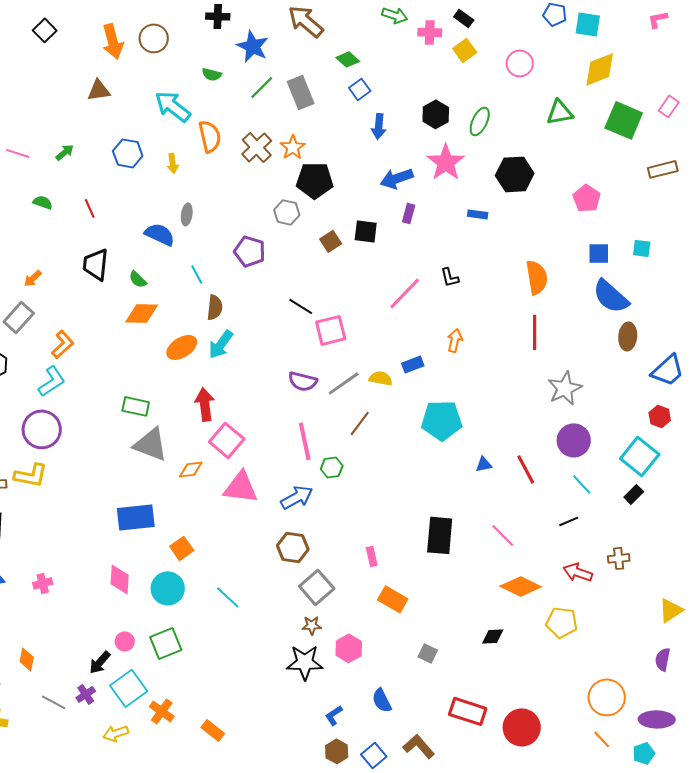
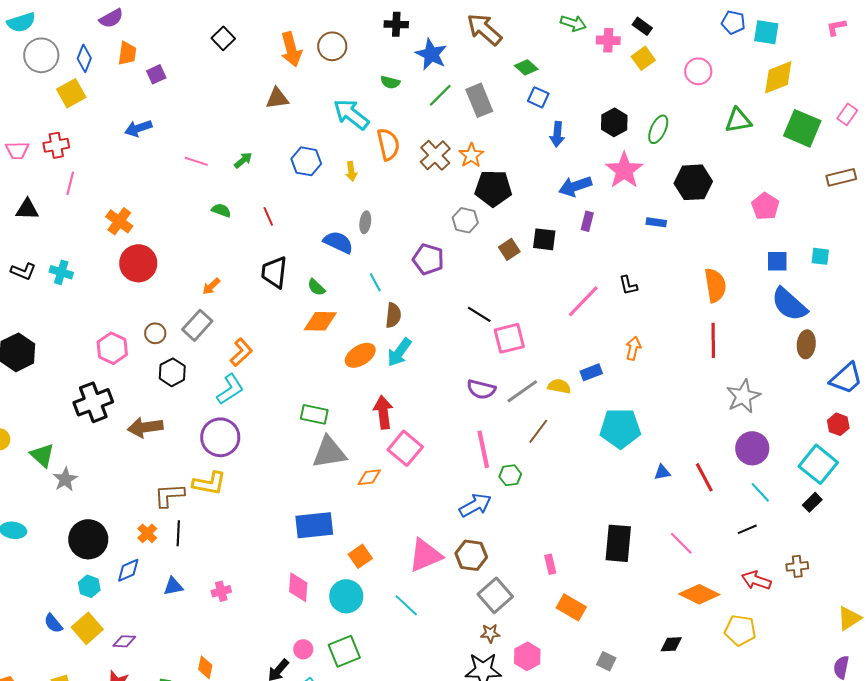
blue square: (360, 89) -> (538, 97), turned -30
gray triangle: (151, 444) -> (329, 452), turned -30
pink triangle: (241, 487) -> (425, 555), moved, turned -30

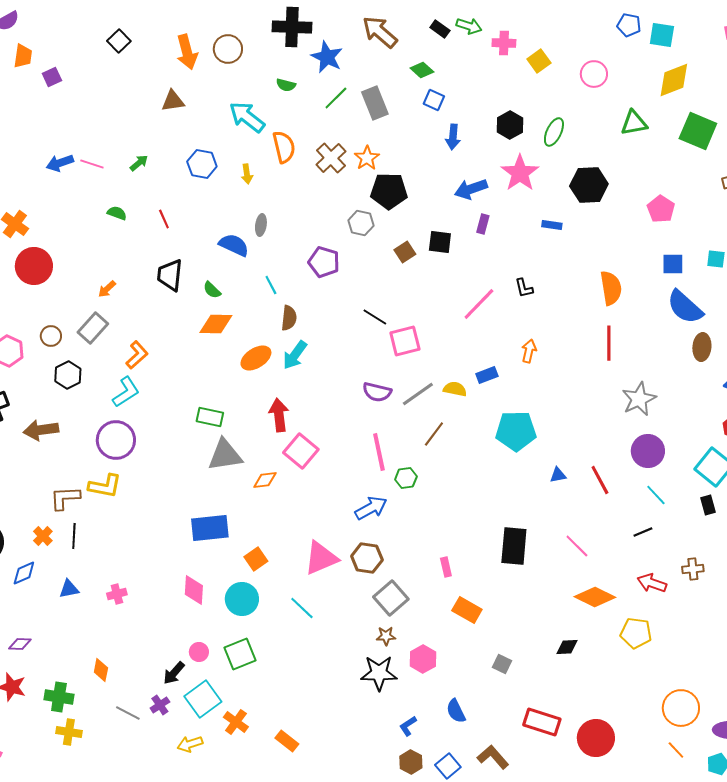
black cross: (396, 24) -> (292, 27), size x1.6
black rectangle: (642, 26) -> (440, 29), moved
blue arrow: (138, 128) -> (60, 163), moved
black rectangle: (812, 502) -> (708, 505), turned -60

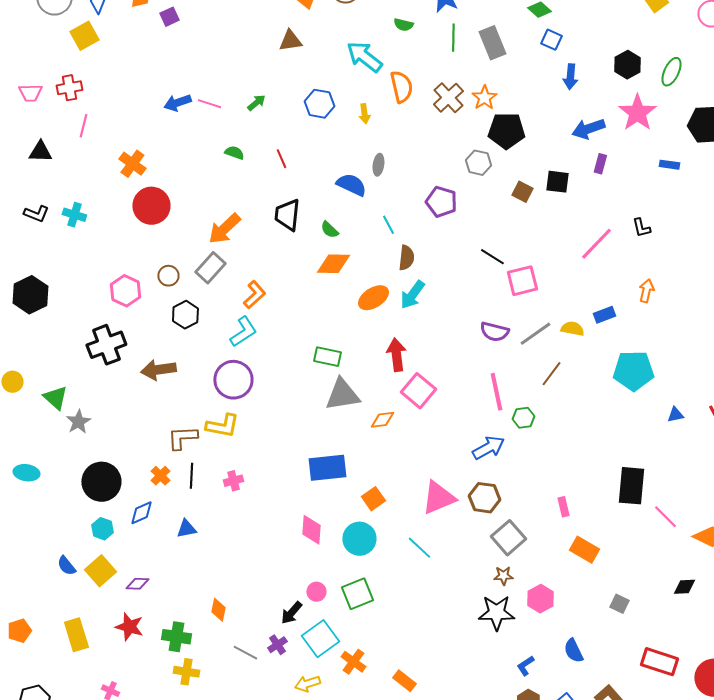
green line: (336, 98) -> (453, 38), turned -44
brown square: (405, 252) -> (522, 192), turned -30
orange arrow: (107, 289) -> (224, 229), size x1.8
pink line: (577, 546) -> (665, 517), moved
pink cross: (117, 594) -> (233, 481), moved

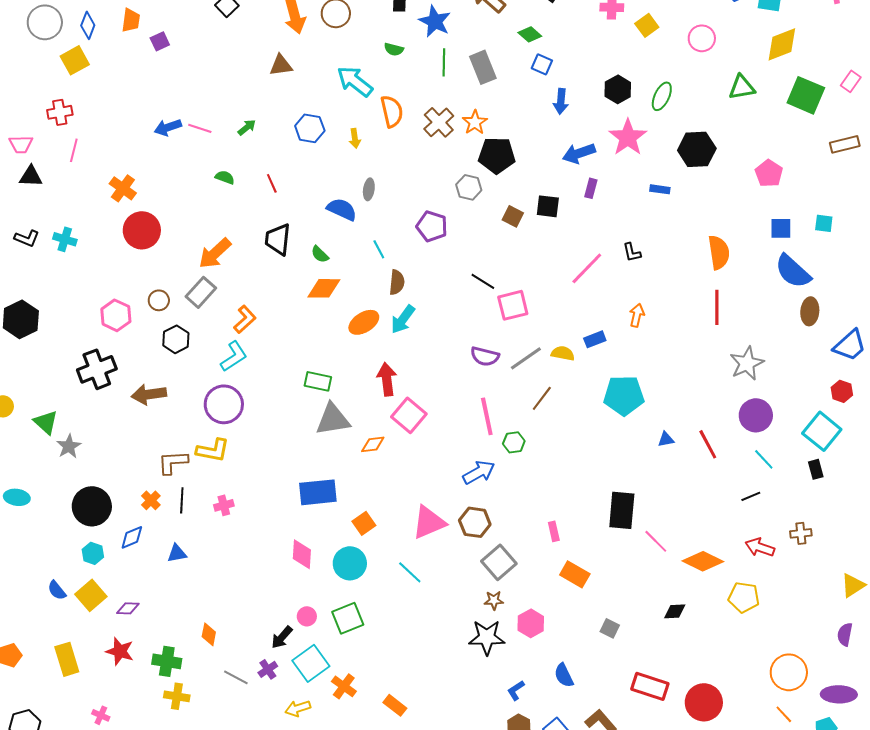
pink trapezoid: (30, 93) -> (21, 144), moved

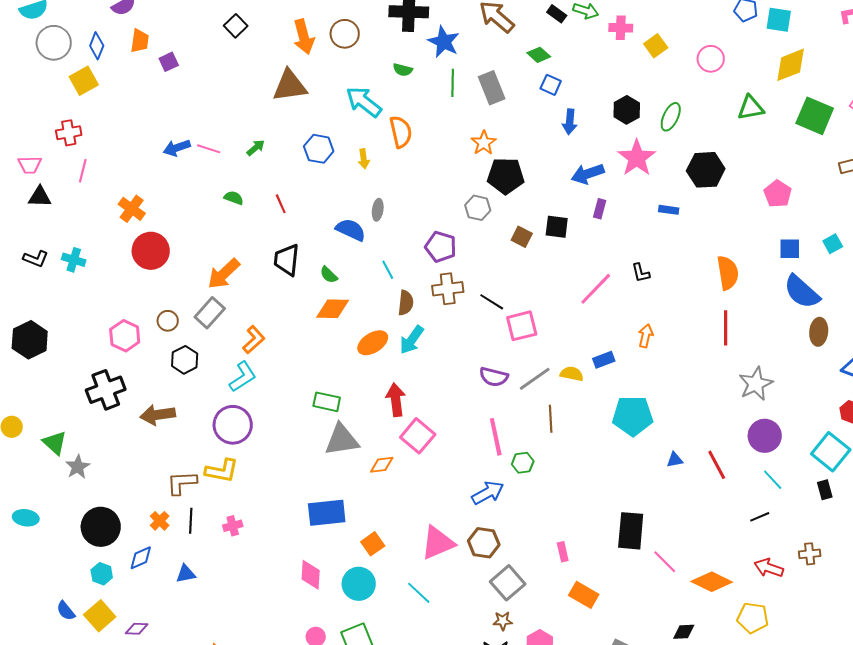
brown triangle: (281, 65) -> (290, 86), size x1.5
brown cross: (439, 122) -> (448, 289), moved, turned 36
cyan square: (824, 223) -> (833, 244), turned -36
brown line: (542, 398) -> (551, 419), turned -40

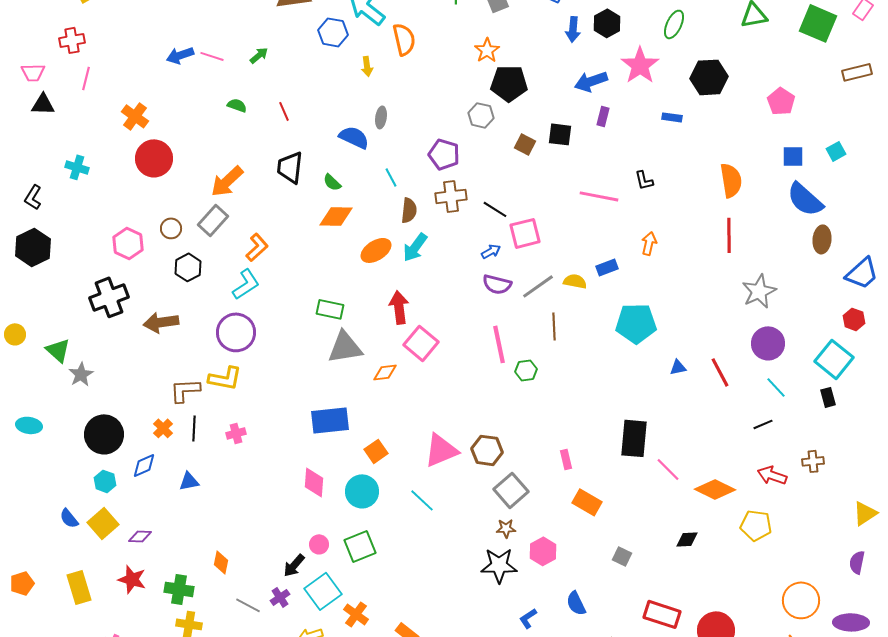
black hexagon: (627, 110) -> (607, 23), moved
blue hexagon: (319, 149) -> (333, 32), moved
black L-shape: (36, 259) -> (33, 197), moved, turned 100
pink line: (596, 289) -> (599, 196), turned 57
blue arrow: (488, 493) -> (491, 251), moved, size x0.6

